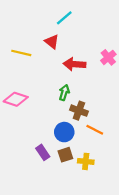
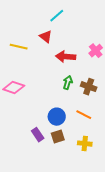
green arrow: (64, 92) -> (68, 83), moved
brown cross: (79, 111) -> (89, 87), moved
yellow cross: (86, 161) -> (85, 144), moved

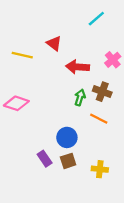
cyan line: (57, 16) -> (96, 19), moved
brown cross: (89, 87) -> (102, 92), moved
orange line: (84, 115) -> (99, 119), moved

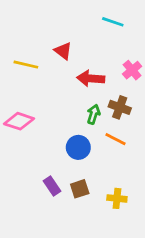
cyan line: (96, 19) -> (113, 22), turned 60
blue circle: (67, 137) -> (78, 147), moved

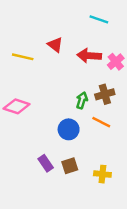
red arrow: (91, 78) -> (89, 56), moved
brown cross: (120, 107) -> (105, 94), turned -36

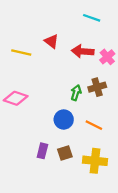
orange line: (101, 122) -> (94, 125), moved
purple rectangle: (46, 163) -> (42, 151), turned 48
yellow cross: (102, 174) -> (95, 161), size x1.5

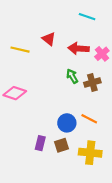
green arrow: (76, 93) -> (72, 76), moved, turned -48
blue circle: (64, 119) -> (67, 123), moved

